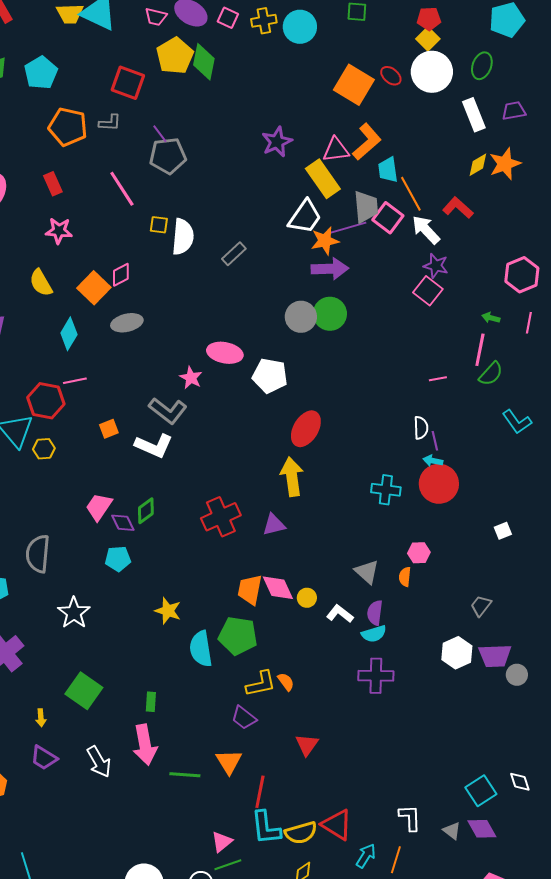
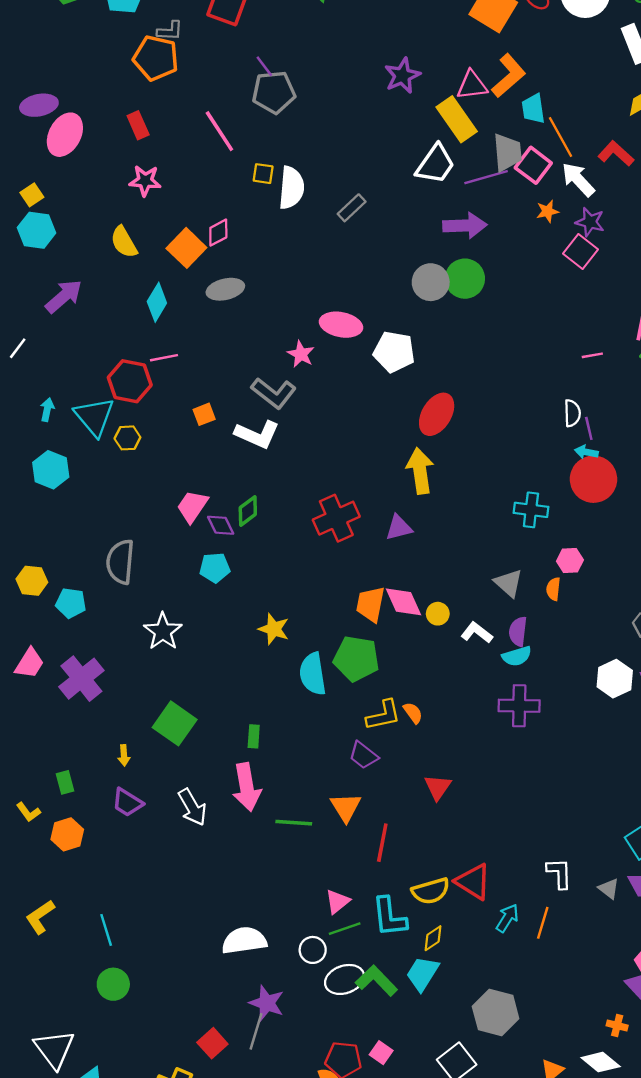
gray L-shape: (110, 123) -> (170, 31), moved
orange star: (325, 241) -> (547, 211), moved, size x0.7
cyan cross: (386, 490) -> (531, 510), moved
cyan L-shape: (266, 828) -> (389, 917), moved

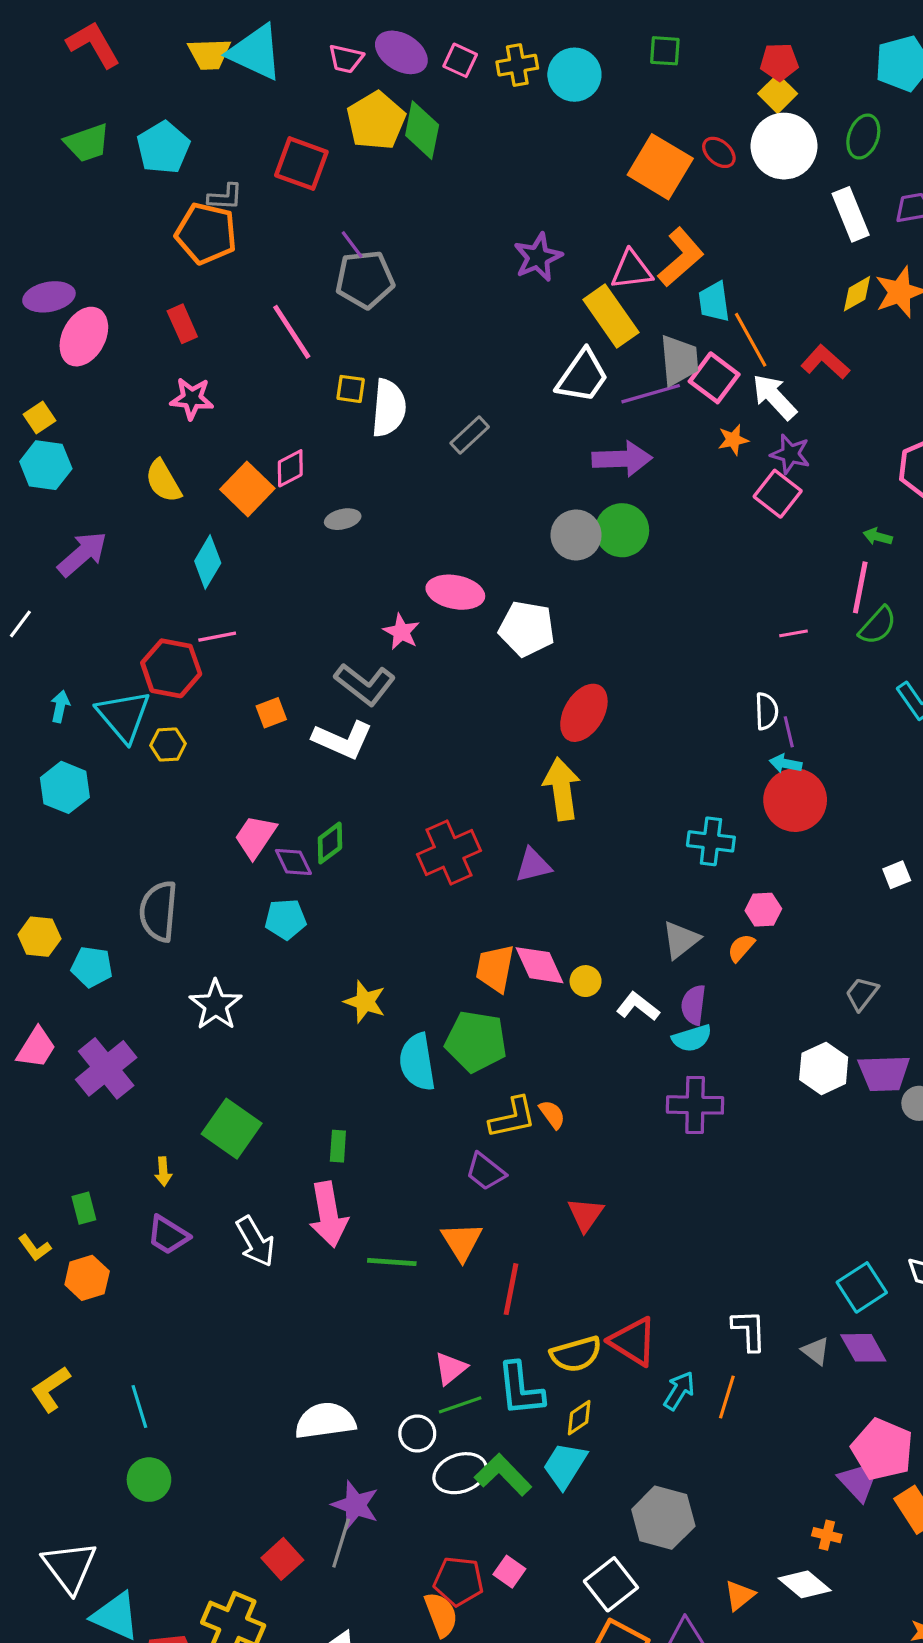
gray ellipse: (225, 289) -> (343, 519), moved, size x0.7
gray triangle: (509, 583) -> (681, 940), turned 40
orange semicircle: (553, 589) -> (741, 948), turned 35

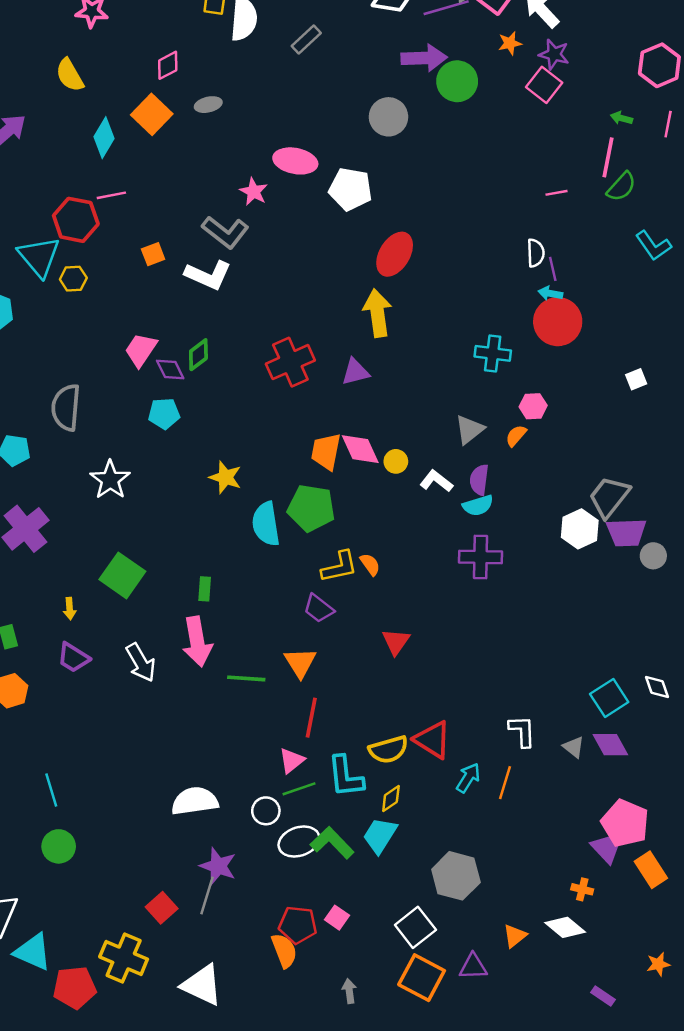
orange square: (247, 489) -> (152, 114), moved
green circle: (622, 530) -> (457, 81), moved
gray trapezoid: (862, 994) -> (609, 497), moved, size x1.6
red line: (511, 1289) -> (311, 718), moved

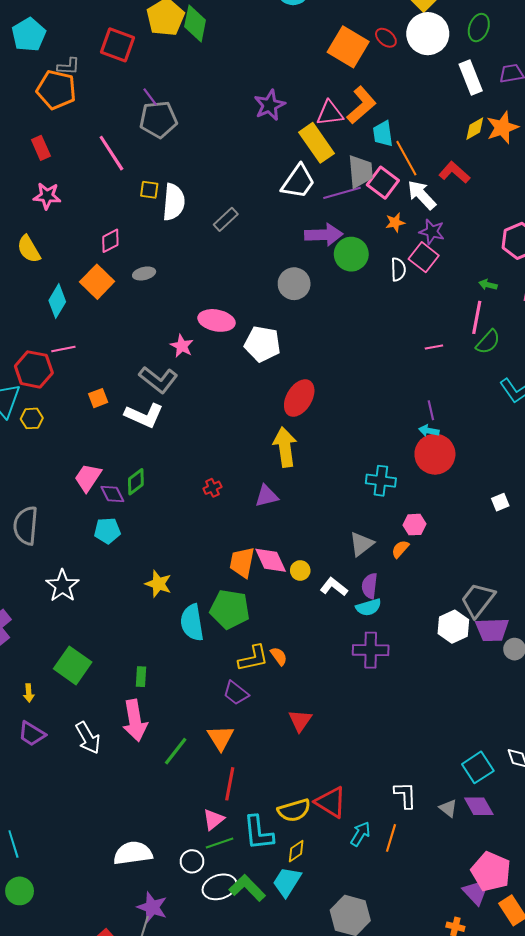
white semicircle: (536, 253) -> (398, 269), moved
red cross: (290, 362) -> (212, 488), size x0.5
green line: (246, 678) -> (176, 751), turned -56

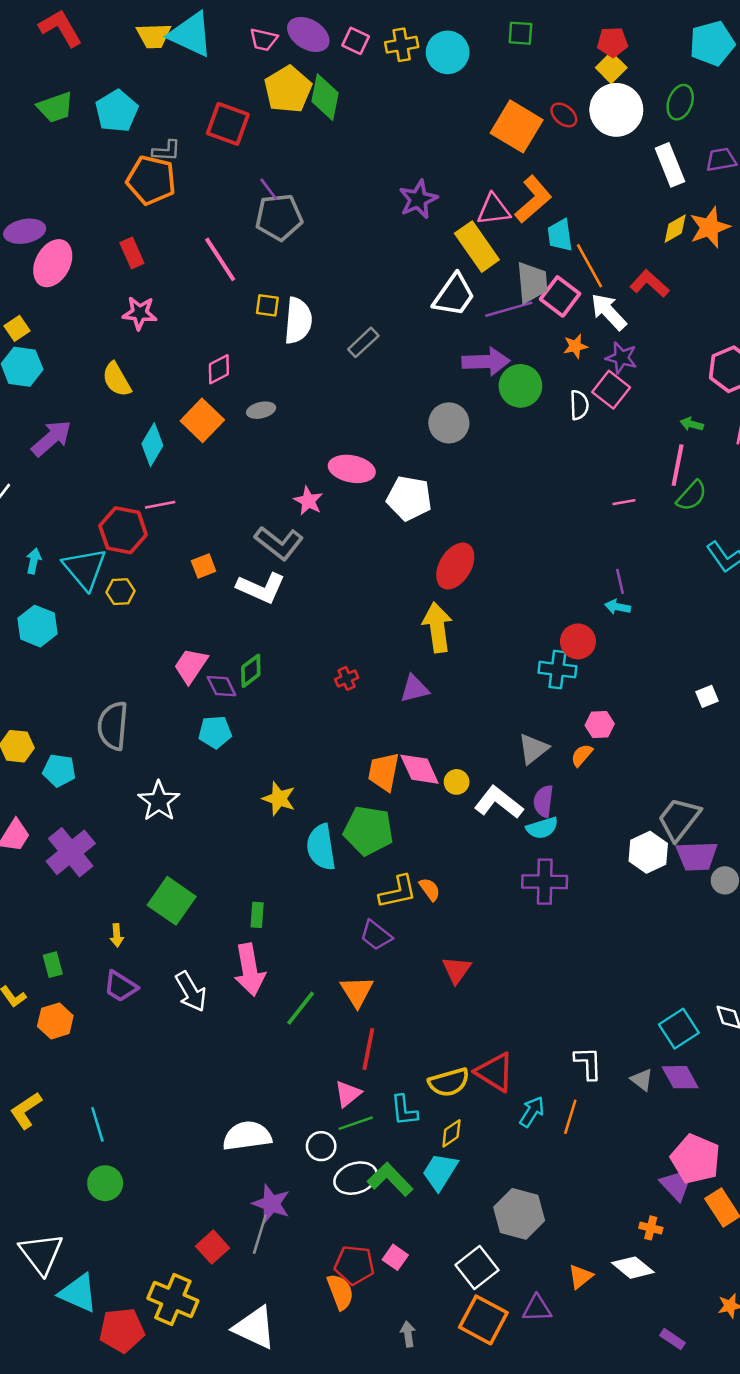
red circle: (435, 454) -> (578, 641), moved, size x0.7
white L-shape: (334, 587) -> (499, 802), size x1.4
cyan L-shape: (258, 833) -> (404, 1110), size x0.7

